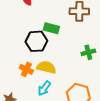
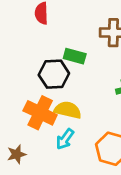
orange cross: (26, 69) -> (40, 113), size x1.6

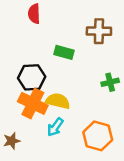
black hexagon: (54, 74) -> (32, 77), moved

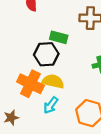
black hexagon: (32, 77) -> (46, 54), moved

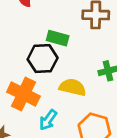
yellow semicircle: (53, 81) -> (73, 87), moved

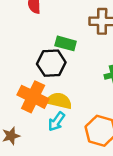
yellow semicircle: (73, 87) -> (59, 101), moved

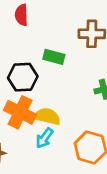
black hexagon: (51, 63) -> (23, 77), moved

